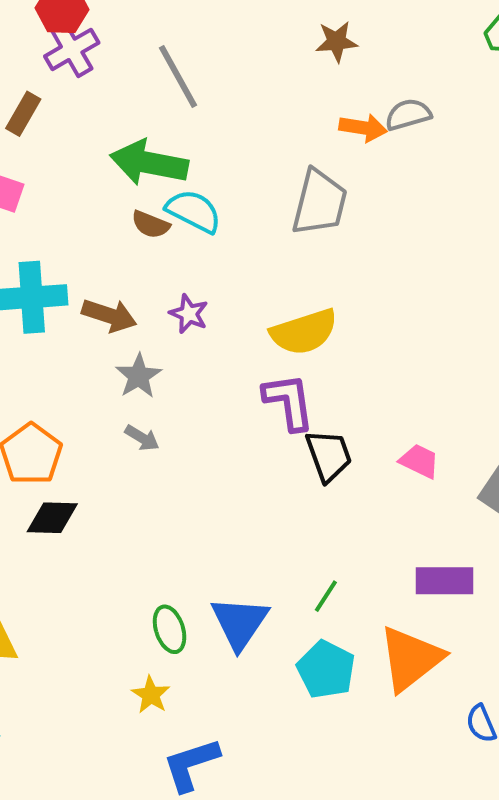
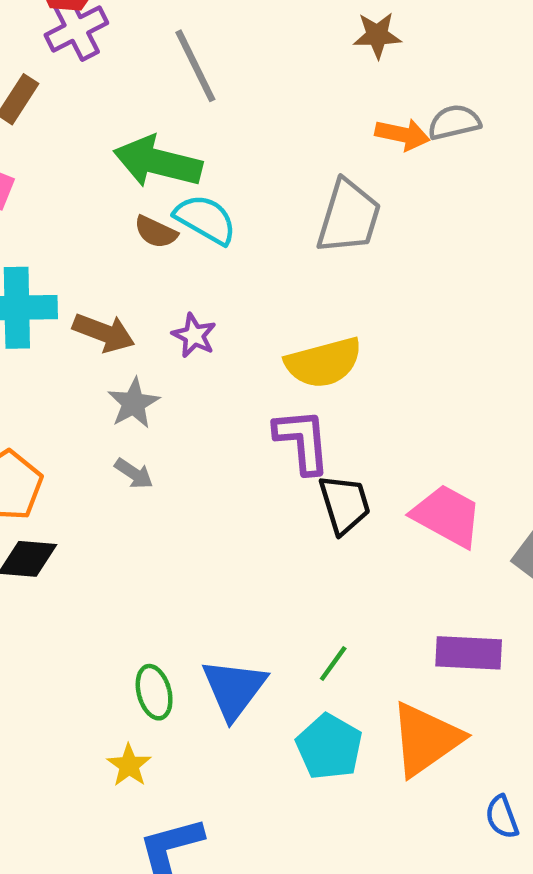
pink trapezoid: (419, 461) -> (447, 516), size x1.6

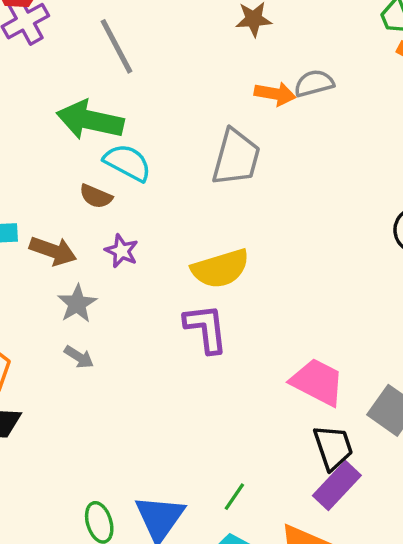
brown semicircle: (156, 232) -> (96, 196), moved
black trapezoid: (345, 504) -> (333, 447), moved
purple rectangle: (469, 653) -> (337, 486), turned -48

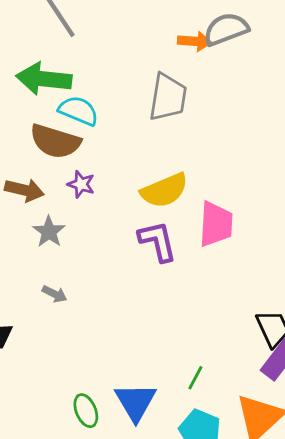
gray semicircle: (314, 83) -> (226, 29), size x1.4
brown semicircle: (96, 196) -> (55, 141), size x1.8
gray arrow: (79, 357) -> (55, 294), moved
pink trapezoid: (317, 382) -> (216, 224), moved, turned 72

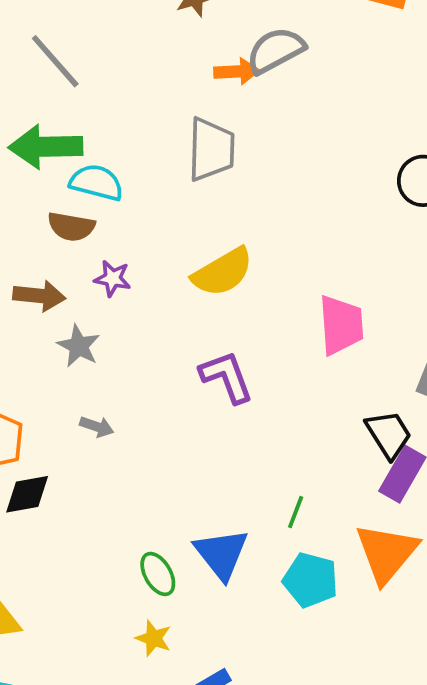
brown semicircle: (55, 141) -> (71, 227), size x0.7
pink trapezoid: (216, 224) -> (341, 325), moved
purple L-shape: (158, 241) -> (227, 377), moved

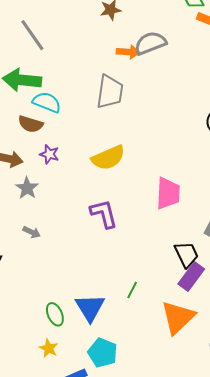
cyan pentagon: (311, 580) -> (103, 353), moved

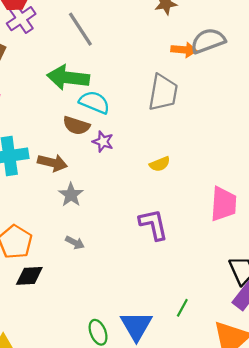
purple star: (49, 154) -> (103, 142), moved
yellow semicircle: (108, 158) -> (160, 164), size x0.6

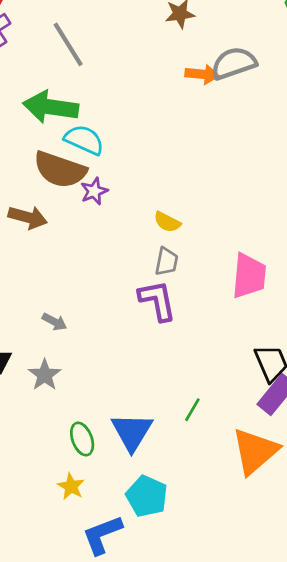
gray trapezoid: (163, 93) -> (167, 261), moved, size x0.6
brown semicircle: (76, 126) -> (60, 170), size x1.5
purple star: (103, 142) -> (94, 191), turned 30
yellow semicircle: (160, 164) -> (167, 222), turned 48
gray star: (71, 195) -> (45, 375), moved

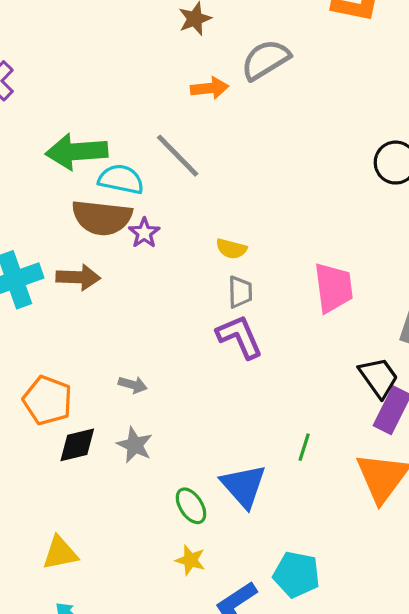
gray line: (68, 44) -> (178, 156), moved
orange arrow: (202, 74) -> (210, 88), moved
cyan pentagon: (147, 496) -> (296, 574), moved

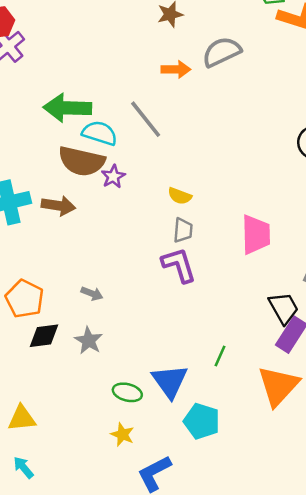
green ellipse: (191, 506) -> (127, 392), turned -48
cyan pentagon: (296, 574) -> (202, 421), moved

